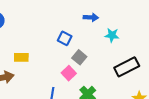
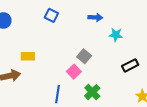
blue square: (65, 38) -> (51, 15), moved
black rectangle: (127, 67) -> (130, 65), size x0.7

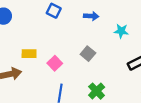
blue arrow: (95, 17) -> (91, 16), moved
pink square: (74, 72) -> (55, 63), moved

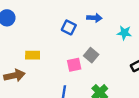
blue square: (54, 11) -> (69, 27), moved
pink square: (55, 63) -> (74, 65), moved, turned 32

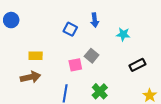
blue arrow: (94, 18) -> (95, 20), turned 80
brown arrow: (14, 75) -> (31, 77), moved

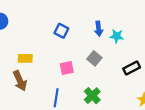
blue arrow: (95, 20) -> (99, 29), moved
gray square: (92, 56) -> (94, 58), moved
brown arrow: (31, 77) -> (20, 81), turned 78

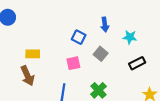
blue square: (61, 31) -> (79, 37), moved
cyan star: (117, 36) -> (130, 37), moved

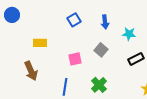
blue square: (79, 37) -> (74, 20), moved, turned 32
yellow rectangle: (33, 54) -> (40, 43), moved

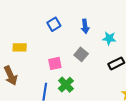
green cross: (99, 85) -> (66, 85), moved

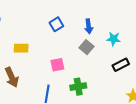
gray square: (81, 54) -> (87, 47), moved
green cross: (66, 85) -> (78, 87), moved, turned 35

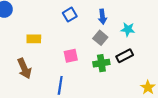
black rectangle: (121, 65) -> (125, 56), moved
green cross: (78, 87) -> (101, 63), moved

